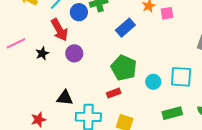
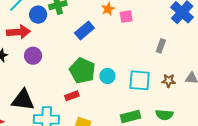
red arrow: (59, 30) -> (18, 32), turned -65
cyan circle: (153, 82) -> (107, 76), moved
black triangle: (65, 98) -> (23, 100), size x1.4

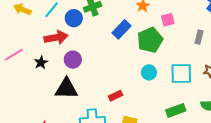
pink square: (126, 17) -> (168, 20), moved
green pentagon: (82, 71) -> (150, 40), moved, turned 30
black triangle: (23, 100) -> (66, 89), moved

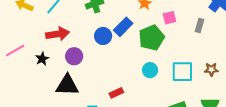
blue circle: (74, 18) -> (103, 36), moved
gray rectangle: (199, 37) -> (199, 26), moved

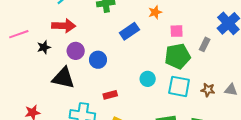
blue circle: (103, 36) -> (98, 60), moved
green pentagon: (152, 38) -> (178, 56), moved

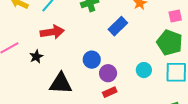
pink square: (177, 31) -> (175, 16), moved
purple circle: (76, 51) -> (108, 73), moved
green pentagon: (178, 56) -> (170, 43), turned -30

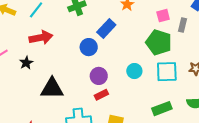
blue circle: (92, 60) -> (89, 47), moved

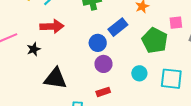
green pentagon: (159, 42) -> (155, 40), moved
purple circle: (99, 76) -> (103, 64), moved

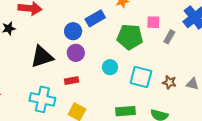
green pentagon: (155, 40) -> (130, 37), turned -30
black triangle: (55, 78) -> (42, 57), moved, turned -35

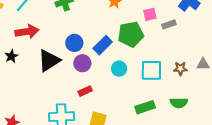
blue rectangle: (95, 18) -> (103, 45), moved
gray rectangle: (169, 37) -> (169, 24), turned 56
black triangle: (42, 57) -> (49, 61), moved

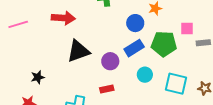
blue circle: (74, 43) -> (135, 23), moved
black star: (11, 56) -> (38, 77), moved

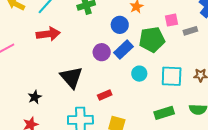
black triangle: (78, 51) -> (71, 77), moved, turned -40
purple circle: (110, 61) -> (102, 52), moved

